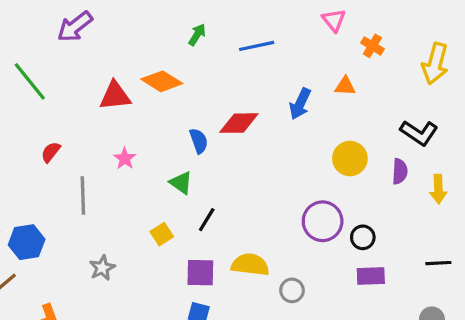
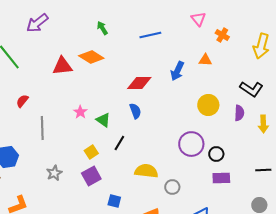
green arrow: (197, 35) -> (102, 28), moved, turned -64
blue semicircle: (199, 141) -> (135, 111), moved
pink star: (125, 159) -> (80, 112), moved
purple square: (200, 273) -> (91, 176), moved, turned -30

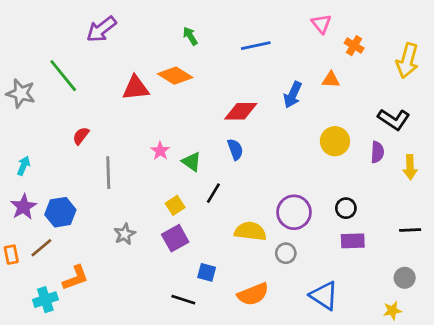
purple circle: (191, 144) -> (294, 212), moved

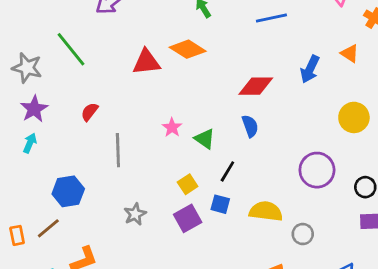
orange triangle: (331, 80) -> (350, 54), turned 30
purple star: (24, 207) -> (34, 109), moved
purple circle: (294, 212) -> (317, 170), moved
blue square: (207, 272) -> (220, 204), moved

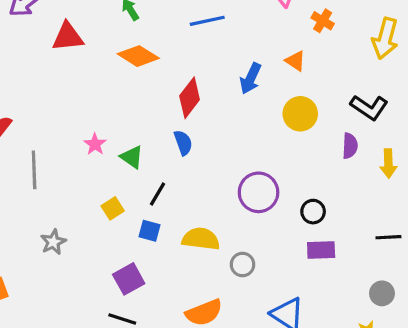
orange diamond: (188, 49) -> (138, 56), moved
red triangle: (146, 62) -> (68, 37), moved
red diamond: (256, 86) -> (190, 98), turned -52
yellow circle: (354, 117) -> (300, 114), moved
purple square: (188, 218) -> (129, 279), moved

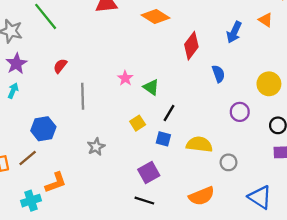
yellow circle: (300, 114) -> (269, 84), moved
blue semicircle: (183, 143) -> (218, 74), moved
purple circle: (259, 192) -> (240, 112), size x0.7

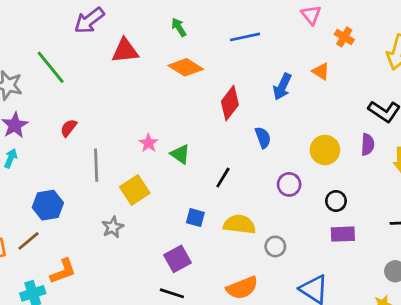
black line: (169, 113) -> (223, 178), moved
yellow square: (138, 123) -> (135, 190), moved, size x1.5

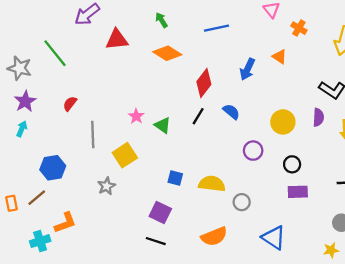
blue semicircle: (263, 138) -> (231, 112), turned -30
black line: (223, 178) -> (198, 116), moved
purple square: (177, 259) -> (160, 212), turned -35

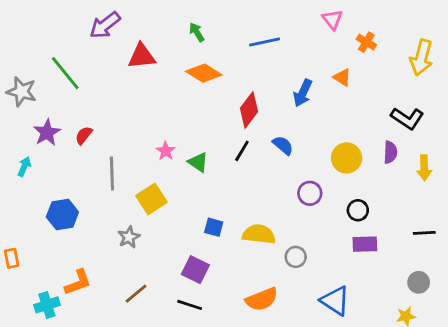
purple star: (25, 101) -> (47, 133), moved
brown line: (37, 198) -> (136, 294), moved

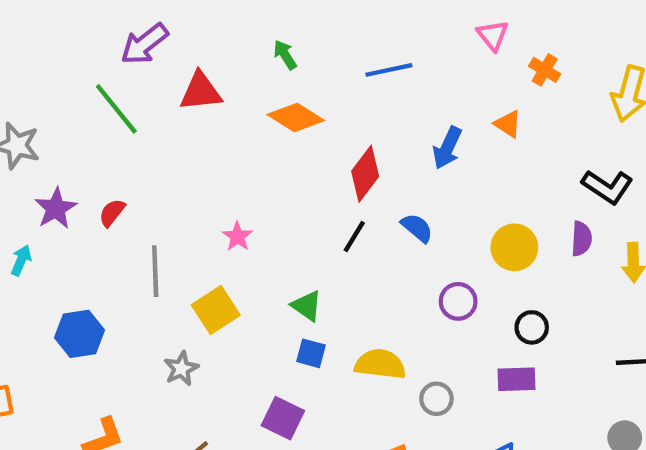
green line: (65, 73) -> (116, 109), moved
green triangle: (198, 162) -> (307, 306), moved
purple rectangle: (365, 244) -> (517, 379), moved

